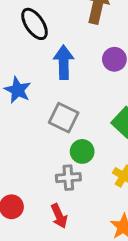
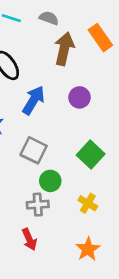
blue arrow: (64, 62) -> (34, 100), turned 32

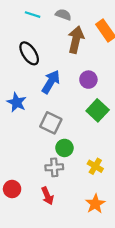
green square: (91, 154) -> (98, 110), moved

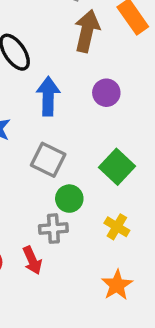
blue arrow: (51, 82) -> (48, 96), turned -30
green square: (98, 110) -> (117, 167), moved
red arrow: (47, 196) -> (32, 260), moved

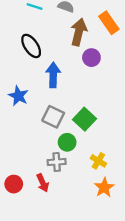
purple circle: (106, 93) -> (91, 58), moved
green square: (117, 167) -> (84, 119), moved
orange star: (117, 285) -> (104, 188), moved

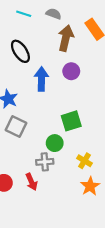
purple circle: (91, 58) -> (71, 71), moved
gray square: (53, 117) -> (16, 126), moved
green square: (84, 119) -> (71, 121), turned 30

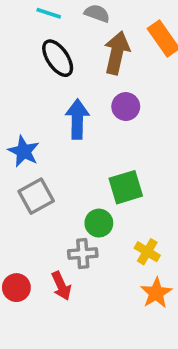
black ellipse: (20, 51) -> (58, 58), moved
gray square: (16, 126) -> (36, 196), turned 35

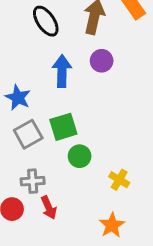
green square: (126, 187) -> (63, 127), moved
gray cross: (83, 254) -> (33, 181), moved
orange star: (156, 293) -> (112, 225), moved

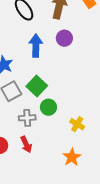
green square: (63, 127) -> (37, 86), turned -30
gray cross: (33, 181) -> (27, 118), moved

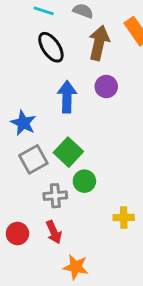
yellow cross: (77, 124) -> (124, 218), moved, turned -32
orange star: (72, 157) -> (76, 267), moved, turned -30

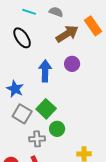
brown arrow: (99, 43) -> (67, 34), turned 45
black ellipse: (51, 47) -> (22, 38), moved
gray square: (33, 159) -> (22, 114), turned -30

